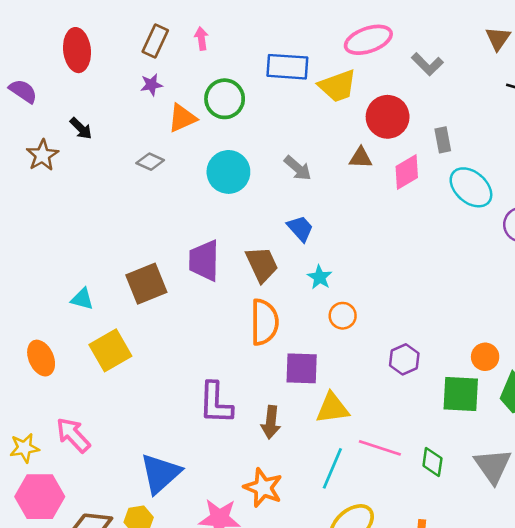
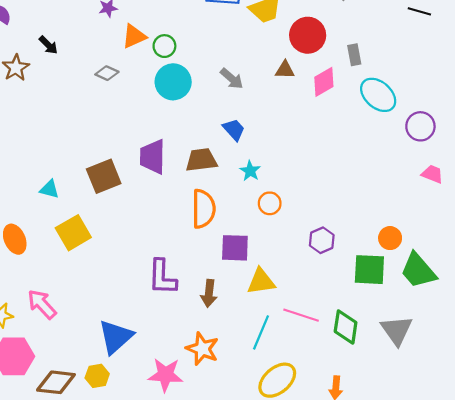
green circle: (225, 99) -> (164, 46), moved, size x0.7
brown trapezoid: (262, 264) -> (201, 160), turned -72
green diamond: (432, 462) -> (346, 327), size x1.4

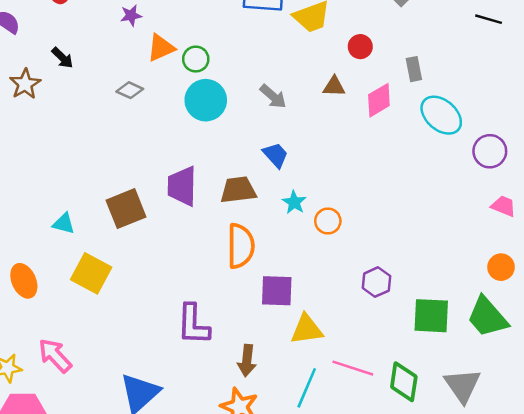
red circle: (308, 35) -> (360, 47), size x0.6
orange circle: (270, 203) -> (328, 221), moved
yellow square: (73, 233) -> (91, 273), turned -32
orange circle: (390, 238) -> (501, 267), moved
brown arrow: (209, 293) -> (247, 361), moved

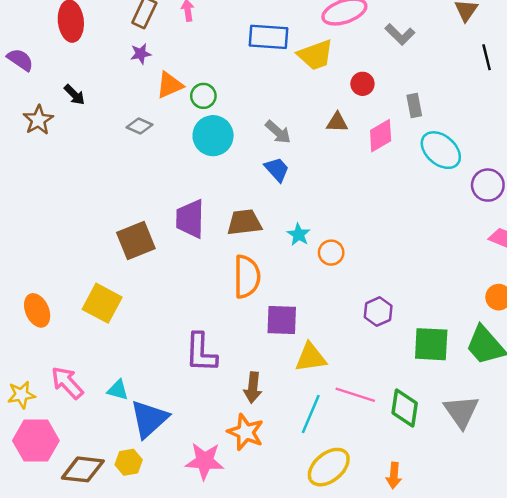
black line: (489, 19) -> (487, 57), turned 60
blue trapezoid: (276, 155) -> (277, 169), moved
cyan triangle: (64, 224) -> (118, 390), moved

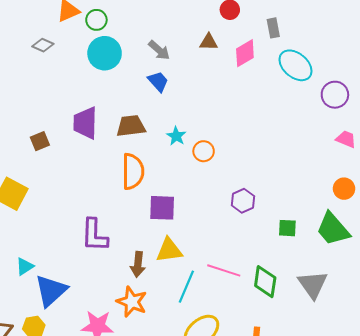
brown square: (136, 240) -> (40, 141), size x0.6
green square: (431, 344) -> (287, 228), size x0.6
yellow triangle: (311, 357) -> (169, 250), moved
cyan triangle: (118, 390) -> (25, 266), turned -48

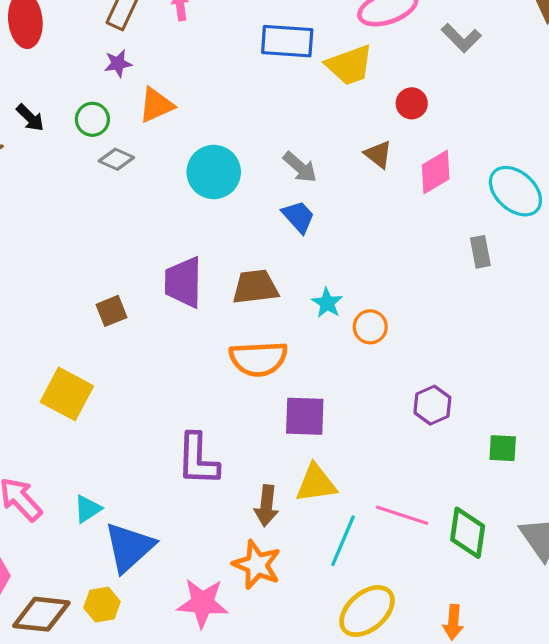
green circle: (96, 20) -> (92, 119), moved
gray rectangle: (273, 28) -> (480, 252), moved
brown triangle: (209, 42) -> (378, 154), turned 36
orange semicircle: (133, 171) -> (258, 359), turned 87

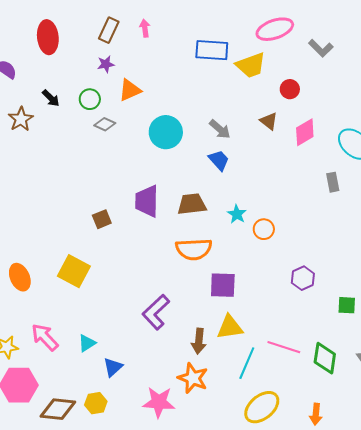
purple L-shape: (198, 459) -> (156, 312), turned 45
blue triangle: (129, 547) -> (113, 367), size x0.6

